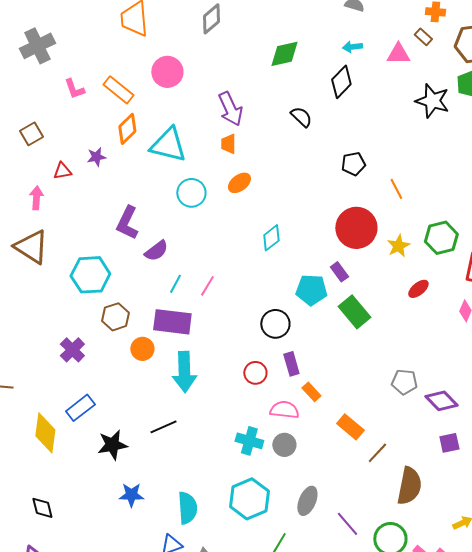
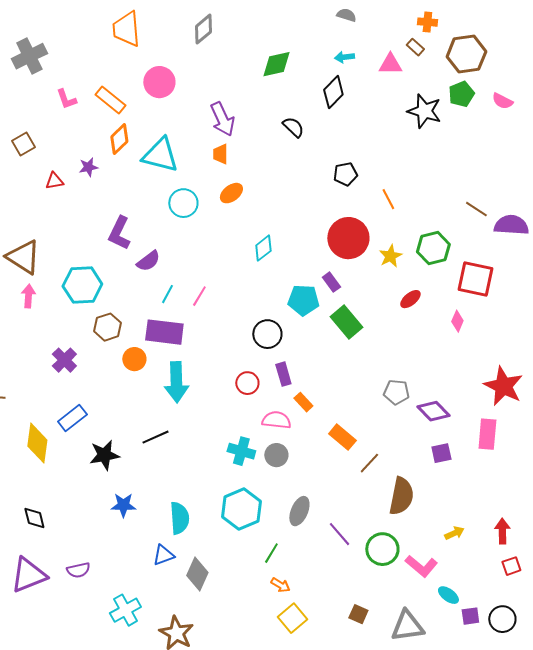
pink arrow: (36, 198) -> (28, 296), moved

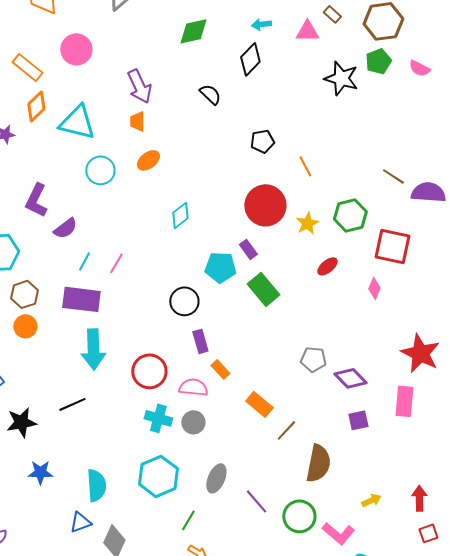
orange circle: (134, 359) -> (25, 326), moved
red circle: (247, 383) -> (149, 371), moved, size x1.5

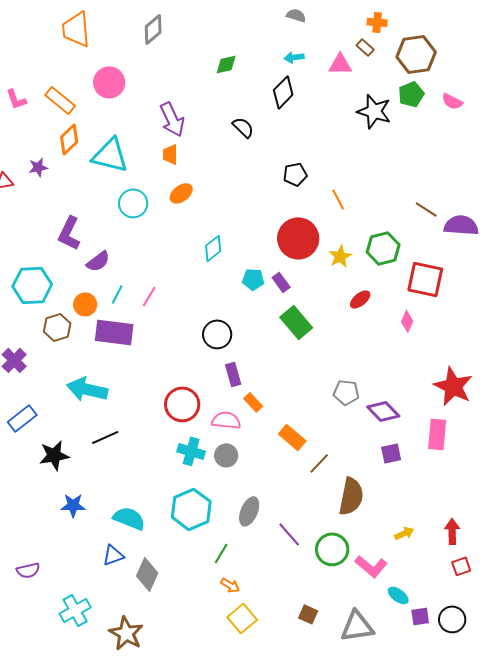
green diamond: (193, 31) -> (226, 64), size x0.7
cyan pentagon: (220, 267) -> (253, 279), moved, size x0.7
orange circle: (25, 326) -> (85, 304), moved
cyan arrow: (93, 349) -> (87, 389), moved, turned 105
cyan semicircle: (96, 485) -> (129, 518), turned -64

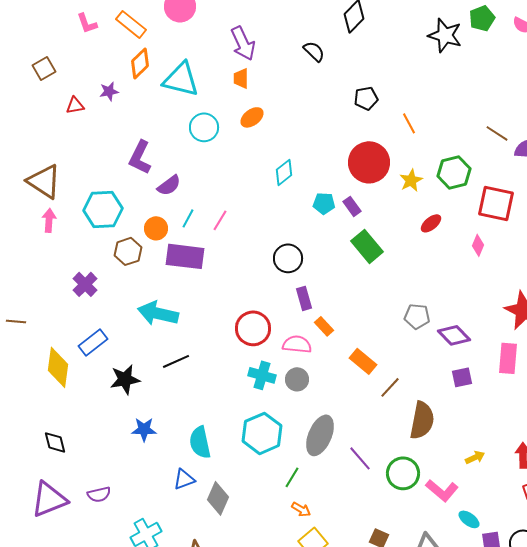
gray ellipse: (249, 511) -> (320, 435), size x1.4
cyan semicircle: (129, 518) -> (200, 442), turned -124

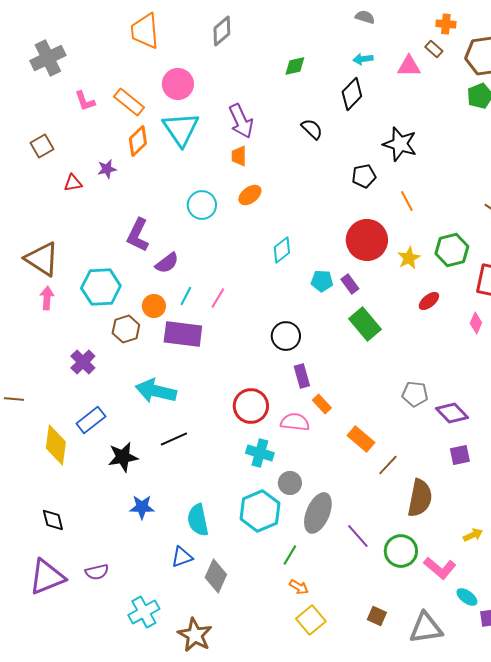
black star: (445, 35) -> (400, 144), moved
cyan triangle: (181, 79) -> (181, 129), moved, turned 42
gray circle: (297, 379) -> (290, 483), moved

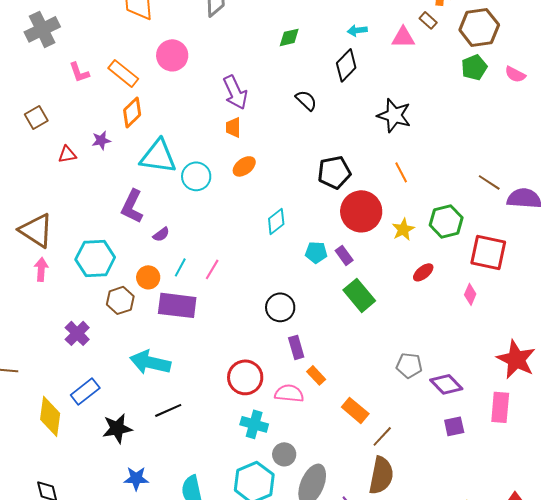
cyan triangle: (181, 129) -> (158, 156), moved, turned -48
black pentagon: (364, 176) -> (334, 172), moved, size x1.4
purple semicircle: (167, 263) -> (161, 234), size x0.7
brown semicircle: (420, 498) -> (381, 475), moved

